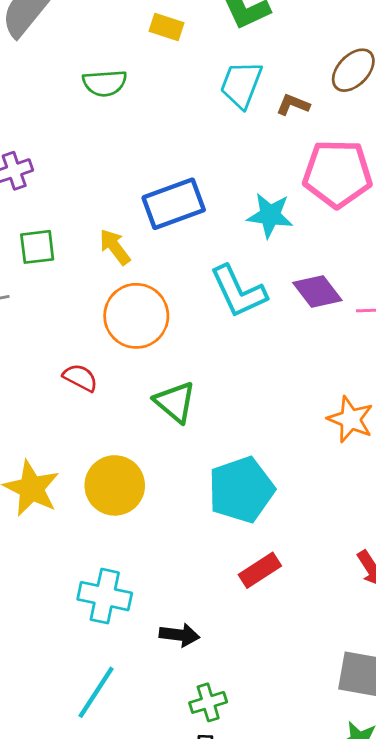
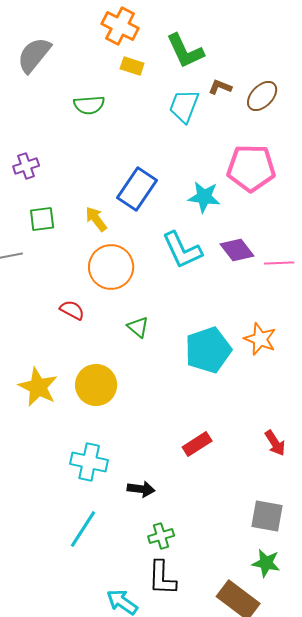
brown L-shape: (293, 105) -> (220, 87), moved
blue rectangle: (174, 204) -> (137, 189), turned -36
green triangle: (175, 402) -> (138, 327), size x0.7
cyan pentagon: (241, 490) -> (208, 350), moved

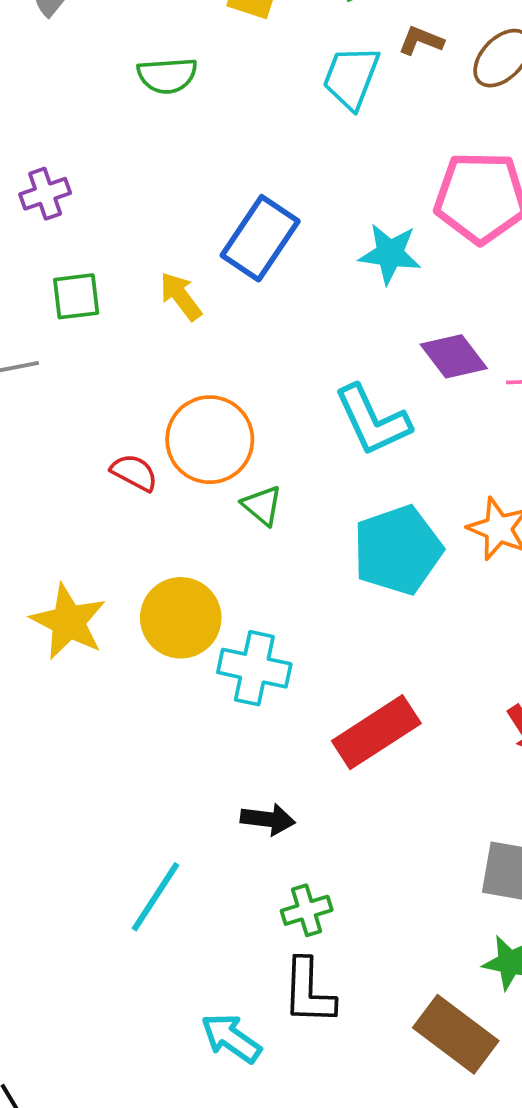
cyan L-shape: (182, 250) -> (372, 420), moved
orange circle: (111, 267) -> (210, 440), moved
red rectangle: (197, 444) -> (376, 732), size x1.5
cyan cross: (89, 462) -> (254, 668), moved

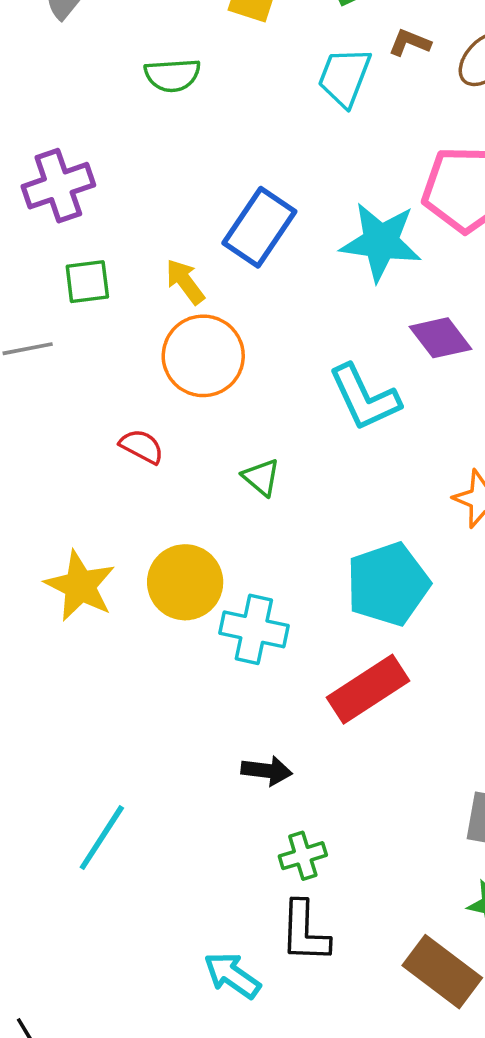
purple cross: (45, 194) -> (58, 186), size x1.5
cyan star: (390, 254) -> (381, 242), size x1.4
orange circle: (210, 440) -> (203, 356), moved
cyan pentagon: (398, 550) -> (388, 584), moved
cyan line: (156, 897) -> (102, 838), moved

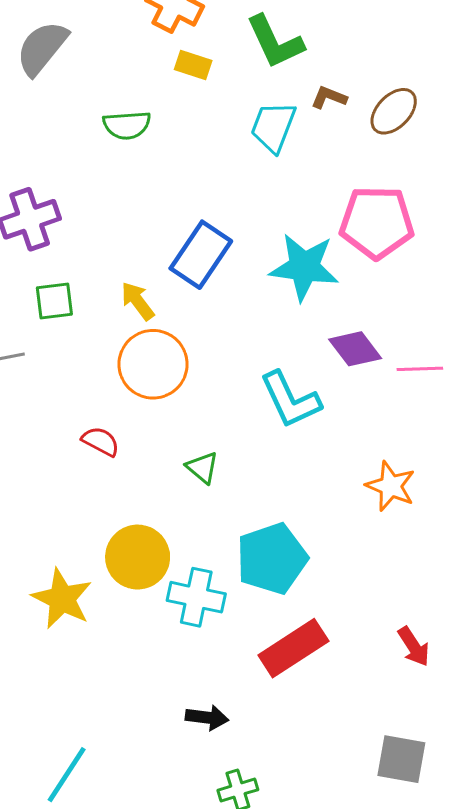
cyan pentagon: (388, 584) -> (272, 559), moved
yellow star: (80, 586) -> (62, 599), moved

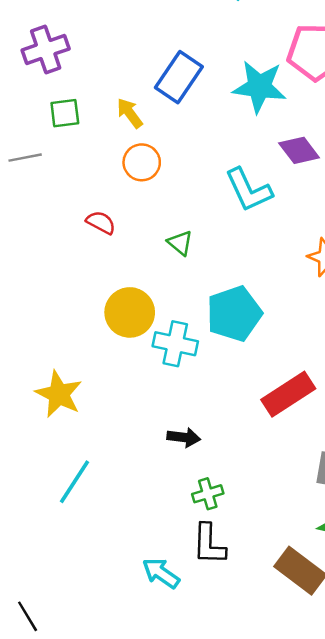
orange circle: (153, 364) -> (142, 162), size x0.7
yellow star: (62, 599) -> (59, 394), moved
red rectangle: (293, 648) -> (288, 394), moved

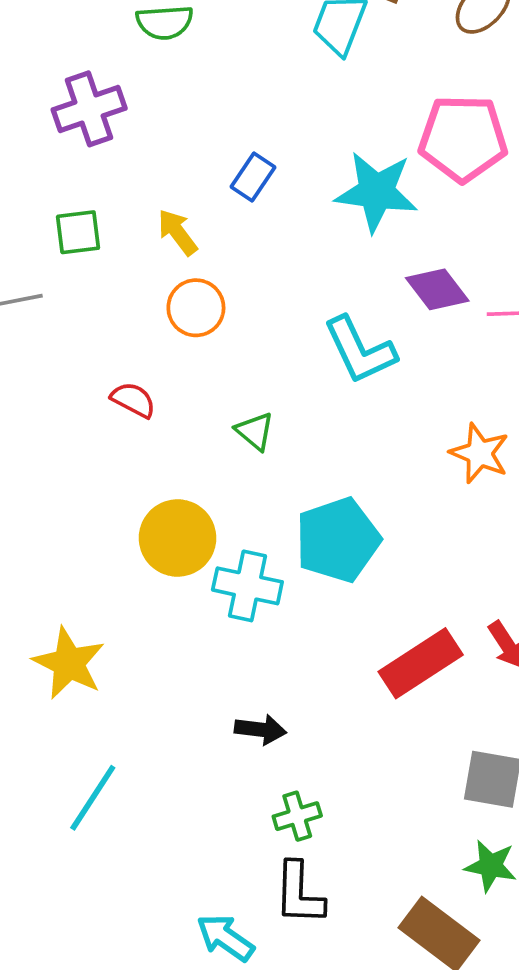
purple cross: (46, 49) -> (89, 109), moved
blue rectangle: (179, 77) -> (253, 177), size x0.6

